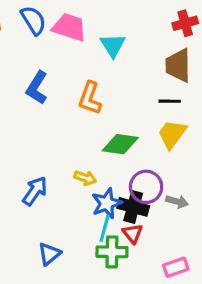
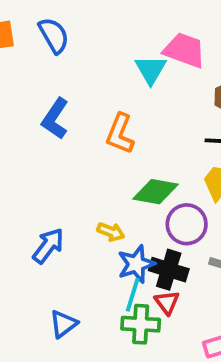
pink trapezoid: (69, 27) -> (184, 50), moved
purple circle: (146, 187) -> (187, 224), moved

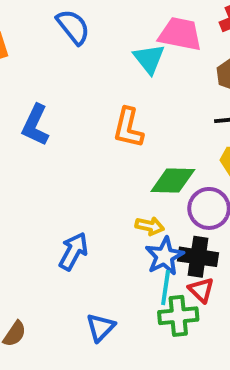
blue semicircle: (54, 35) -> (73, 27), moved
blue L-shape: (55, 119) -> (35, 125), moved
yellow arrow: (111, 232) -> (150, 226), moved

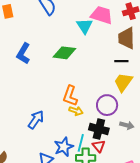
orange L-shape: (128, 128) -> (70, 96), moved
green diamond: (173, 180) -> (64, 53), moved
blue star: (164, 256) -> (64, 147), moved

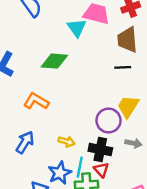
yellow trapezoid: (123, 82) -> (128, 106), moved
orange L-shape: (70, 96) -> (36, 101), moved, turned 105
yellow arrow: (76, 111) -> (67, 142), moved

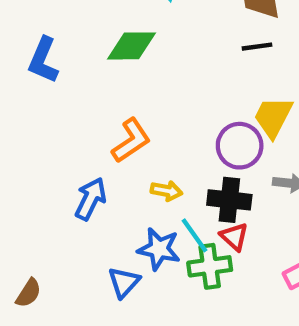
orange L-shape: (36, 101) -> (131, 141), moved, turned 120
cyan line: (80, 167) -> (194, 235), turned -42
blue star: (60, 173) -> (159, 249), turned -30

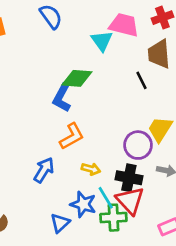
black line: (257, 47) -> (141, 80), moved, turned 66
blue L-shape: (43, 60) -> (62, 98), moved
red triangle: (234, 237) -> (130, 201), size x1.6

